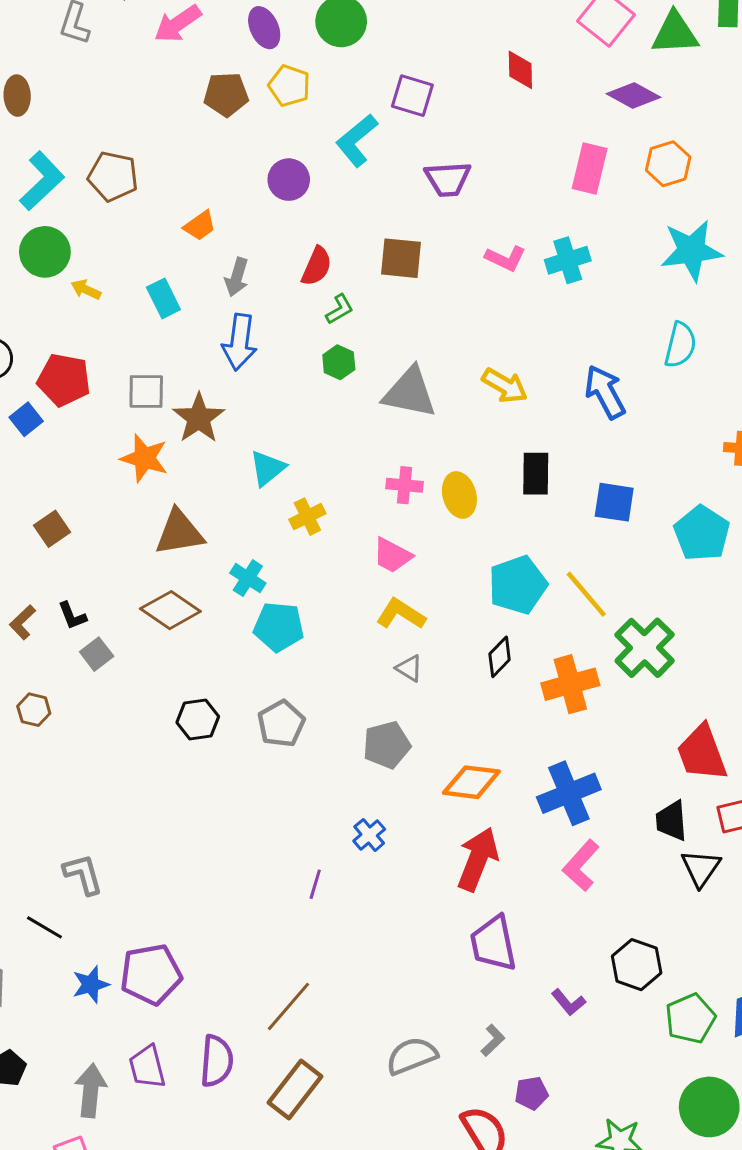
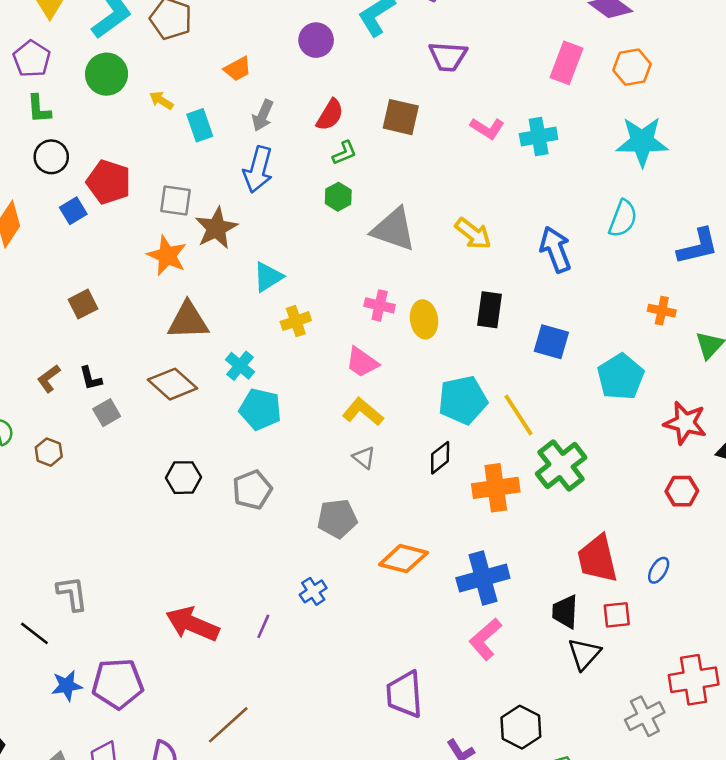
yellow arrow: (86, 290) -> (161, 100), moved
red arrow: (478, 859) -> (192, 624), moved, turned -96

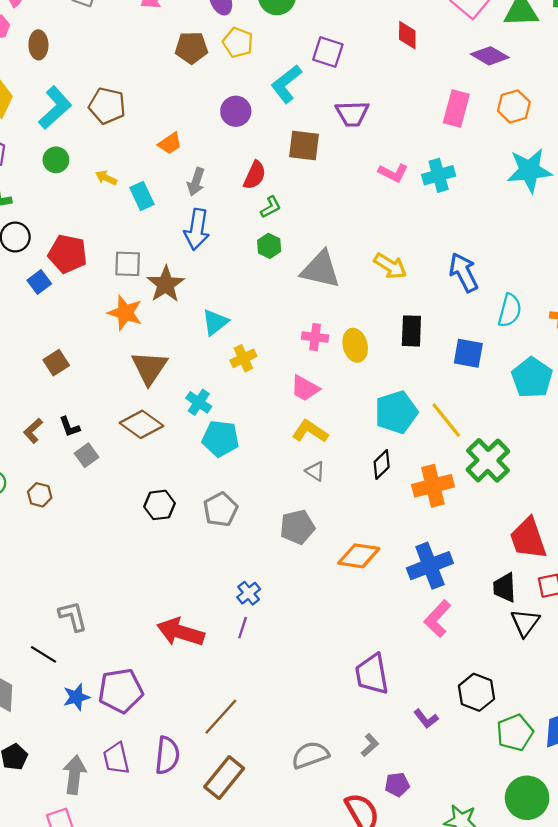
green circle: (107, 74) -> (56, 160), size x0.7
brown square: (401, 117) -> (304, 146), moved
cyan semicircle: (623, 219) -> (510, 310), moved
brown triangle: (188, 321) -> (149, 368), turned -48
blue cross: (313, 591) -> (249, 593), moved

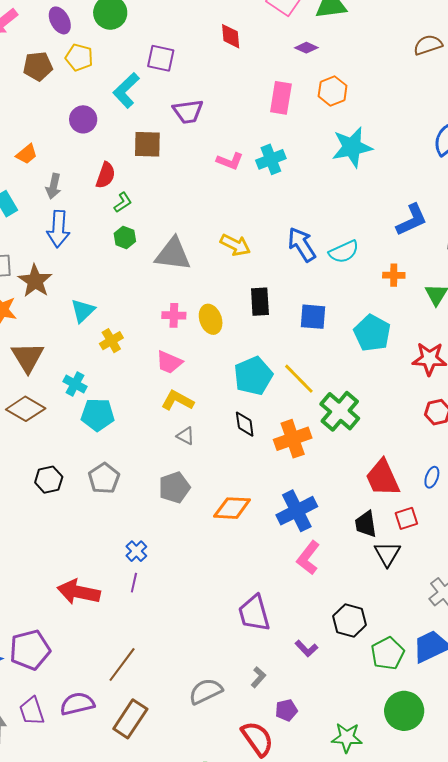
purple diamond: (490, 56) -> (306, 48), size x0.7
cyan semicircle: (510, 310) -> (344, 252), moved, turned 56
black diamond: (382, 464) -> (245, 424), turned -48
purple semicircle: (167, 755) -> (77, 704), turned -104

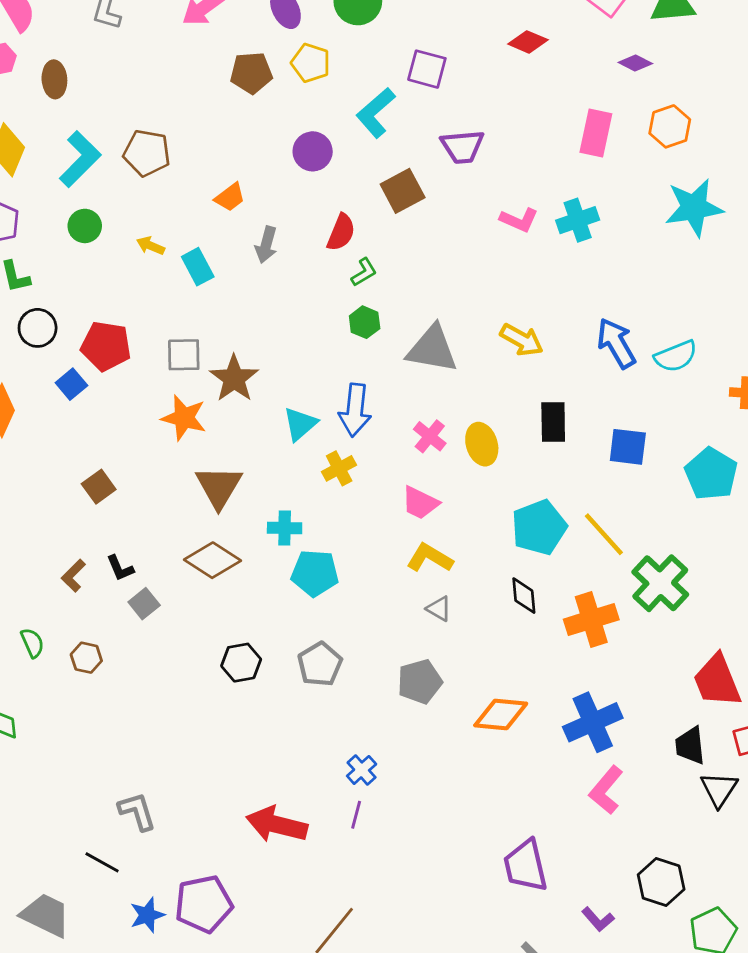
red diamond: (231, 36) -> (528, 42), turned -64
brown square: (147, 144) -> (403, 191), turned -32
blue arrow: (58, 229) -> (355, 410), moved
pink cross: (174, 315) -> (430, 436), turned 35
cyan cross: (75, 384) -> (285, 528), turned -30

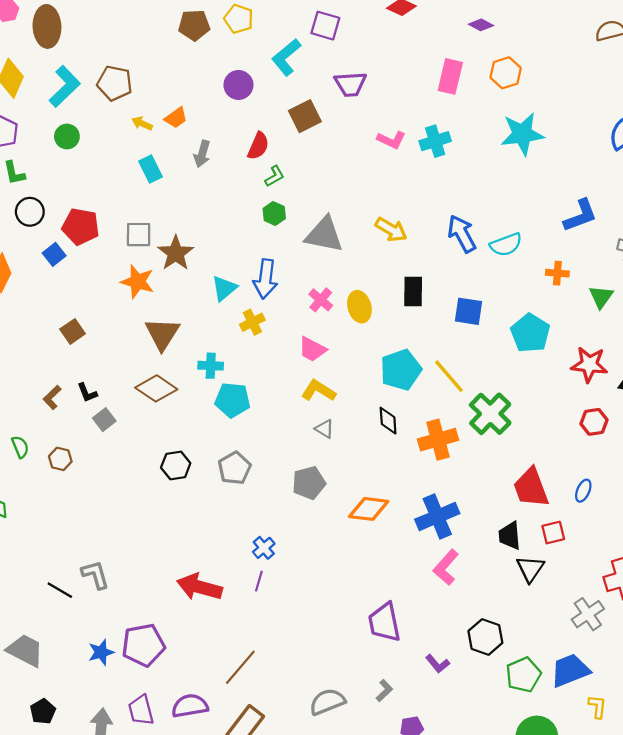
brown ellipse: (54, 79) -> (47, 26), size x1.5
yellow arrow: (150, 246) -> (142, 123), moved
black line: (102, 862) -> (60, 590), moved

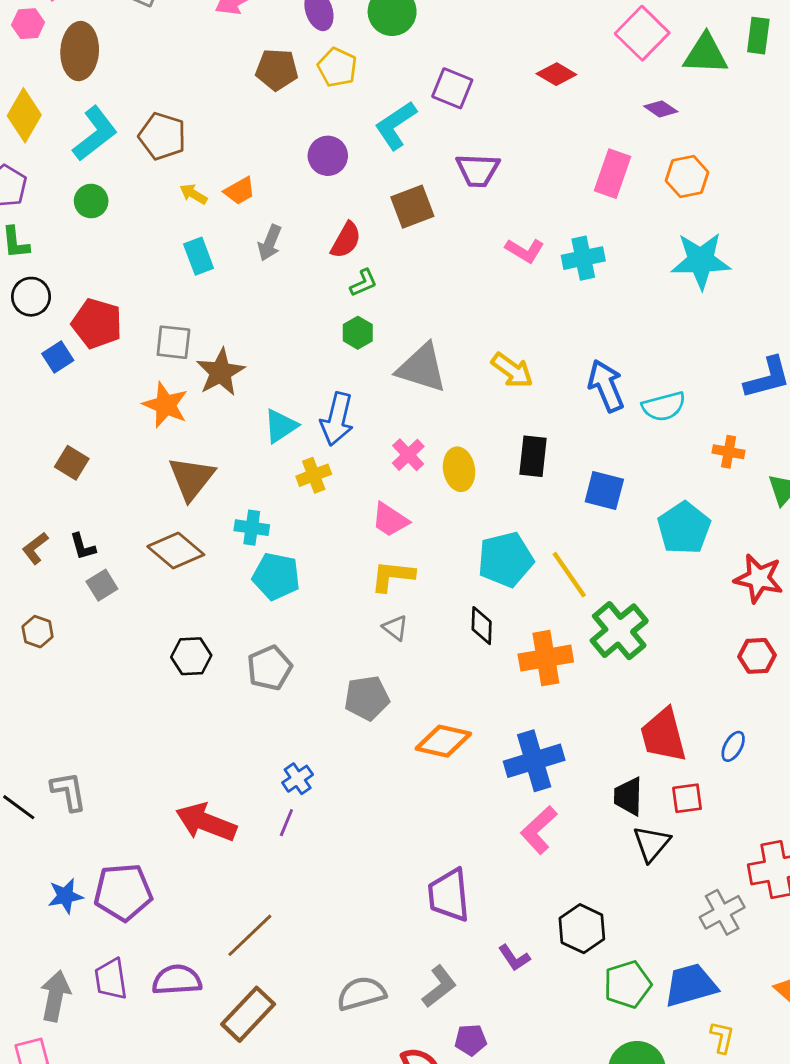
brown square: (73, 331) -> (72, 463), turned -30
yellow L-shape: (318, 391) -> (393, 576), turned -32
gray L-shape: (384, 691) -> (439, 986), size x1.4

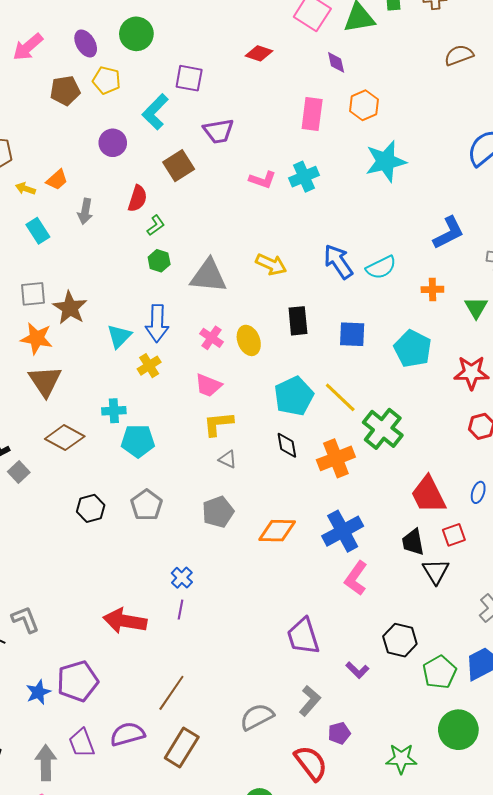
purple diamond: (661, 109) -> (336, 62), turned 55
brown triangle: (191, 478) -> (45, 381), moved

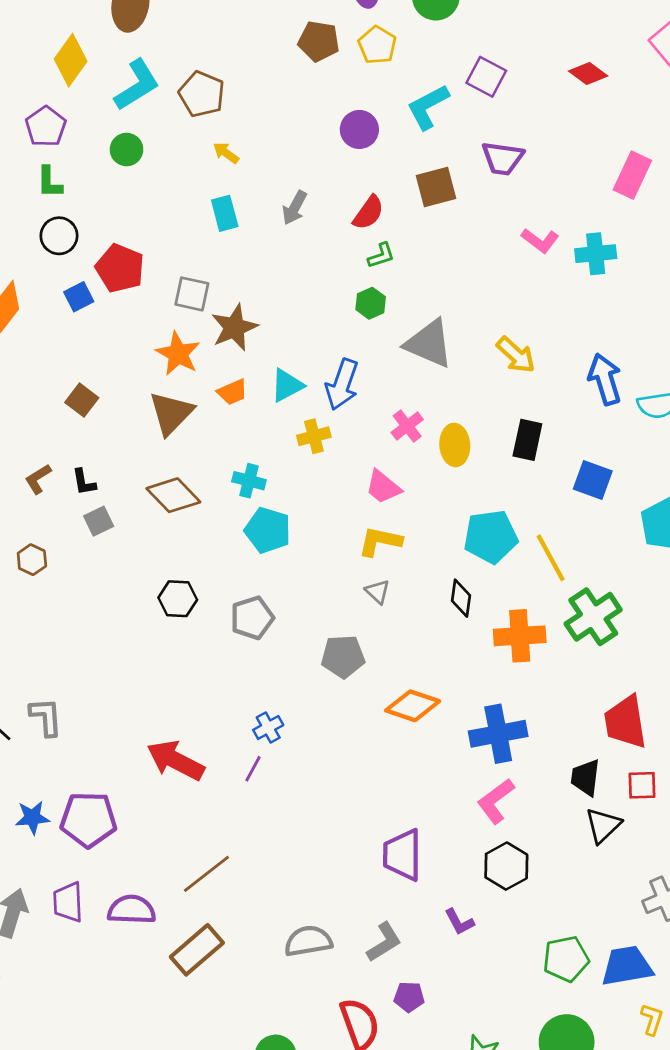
orange trapezoid: (57, 180) -> (232, 392), moved
black hexagon: (400, 640) -> (506, 866), moved

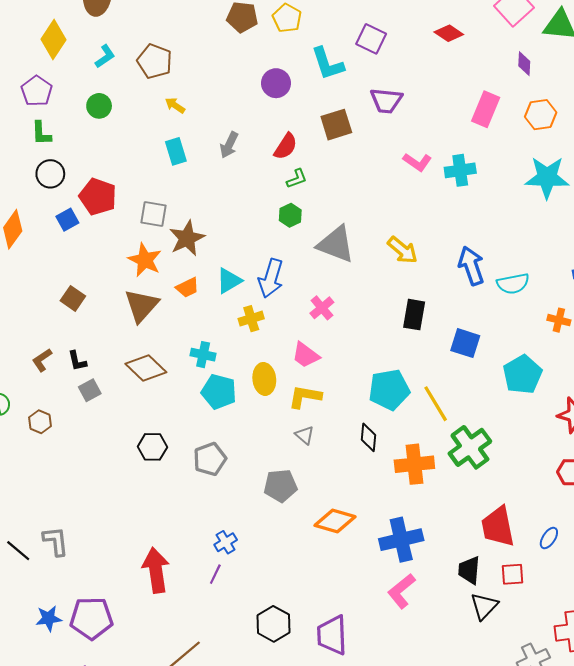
cyan L-shape: (137, 85) -> (105, 56), size x0.6
cyan L-shape: (428, 107) -> (328, 64), turned -78
yellow ellipse: (455, 445) -> (264, 379), moved
red arrow: (175, 760) -> (156, 570), turned 57
black hexagon: (506, 866) -> (274, 624), moved

